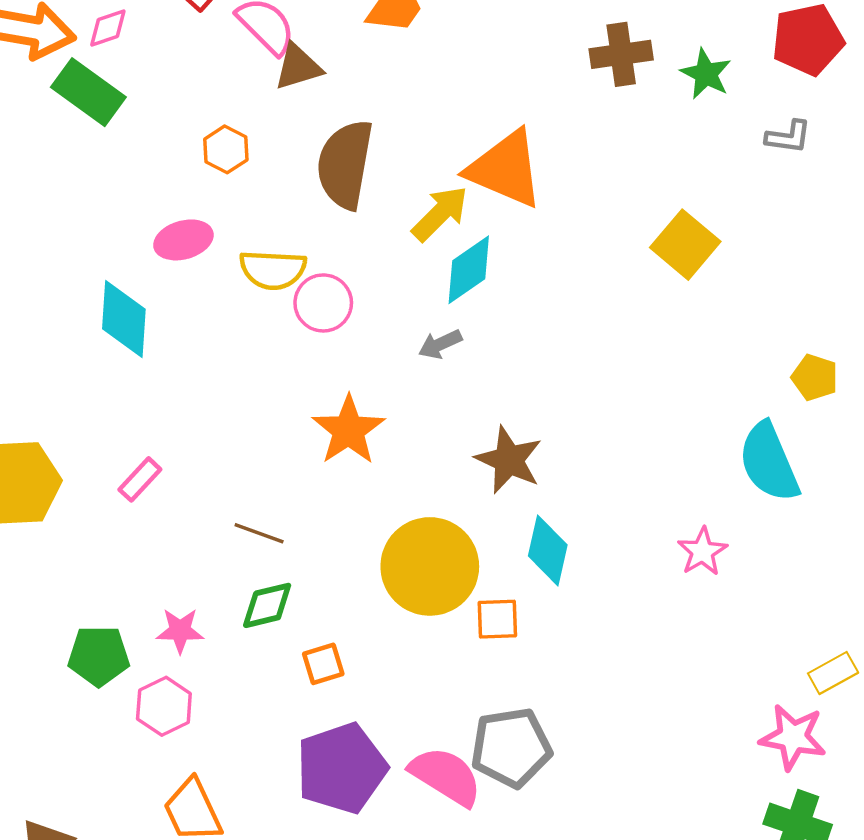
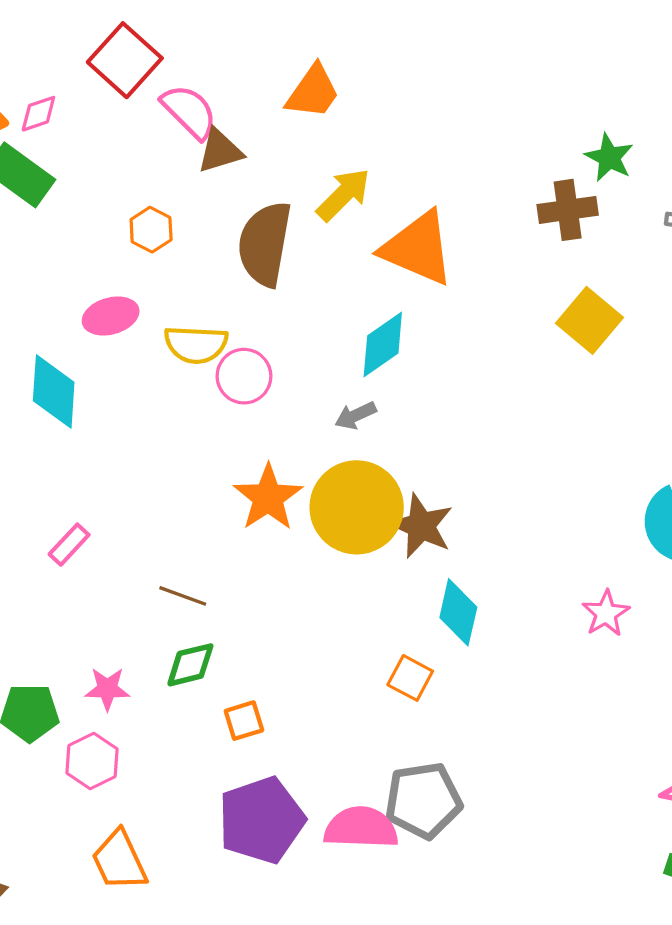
brown cross: (621, 54) -> (568, 210), moved
yellow arrow: (440, 214) -> (343, 195), moved
yellow circle: (430, 566) -> (357, 507), moved
orange square: (497, 619) -> (410, 678), turned 30
pink semicircle: (446, 776) -> (361, 828), turned -30

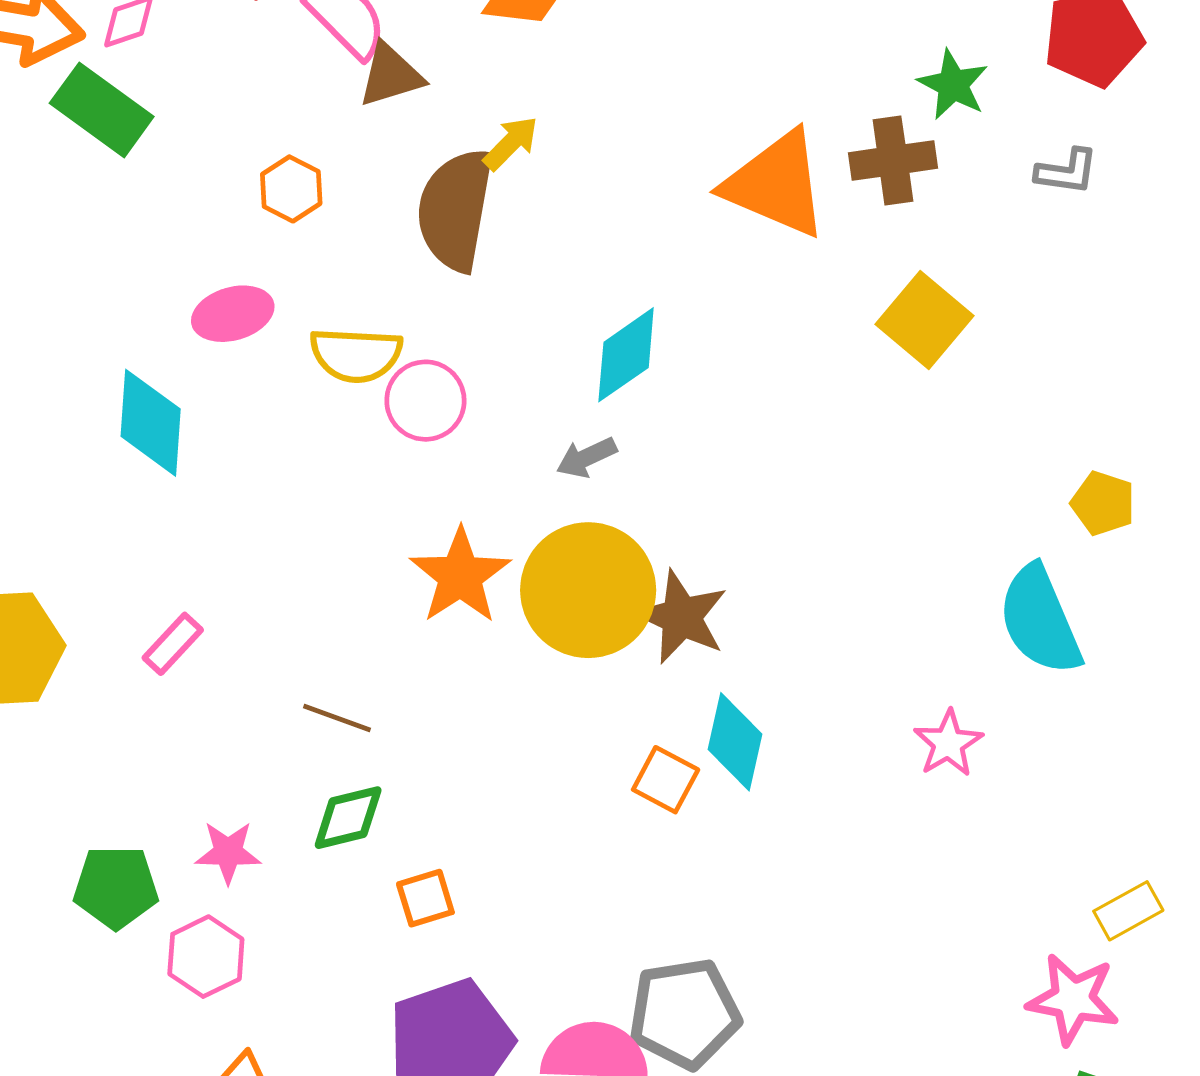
yellow arrow: (343, 195) -> (511, 143), moved, size x0.7
orange triangle: (418, 248) -> (776, 184), moved
orange square: (410, 678) -> (666, 780), moved

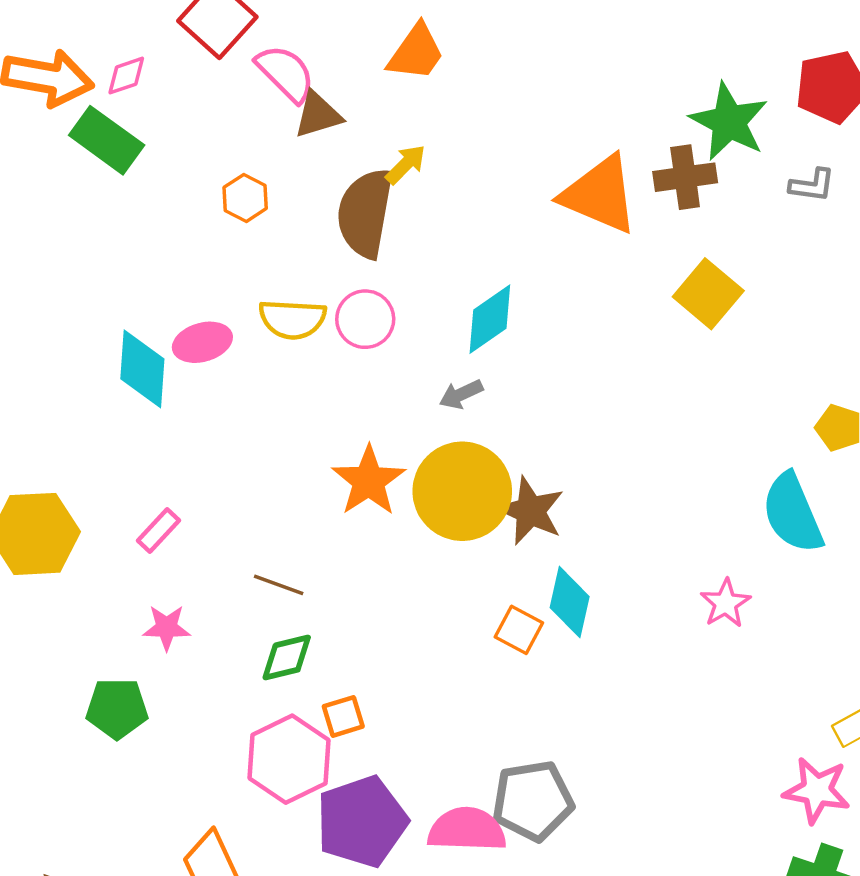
green star: (953, 85) -> (729, 122), size x1.5
pink ellipse: (233, 314) -> (202, 342), moved
pink circle: (425, 401) -> (365, 319), moved
pink star: (228, 852) -> (167, 628), moved
pink hexagon: (206, 957) -> (289, 759), moved, size x1.5

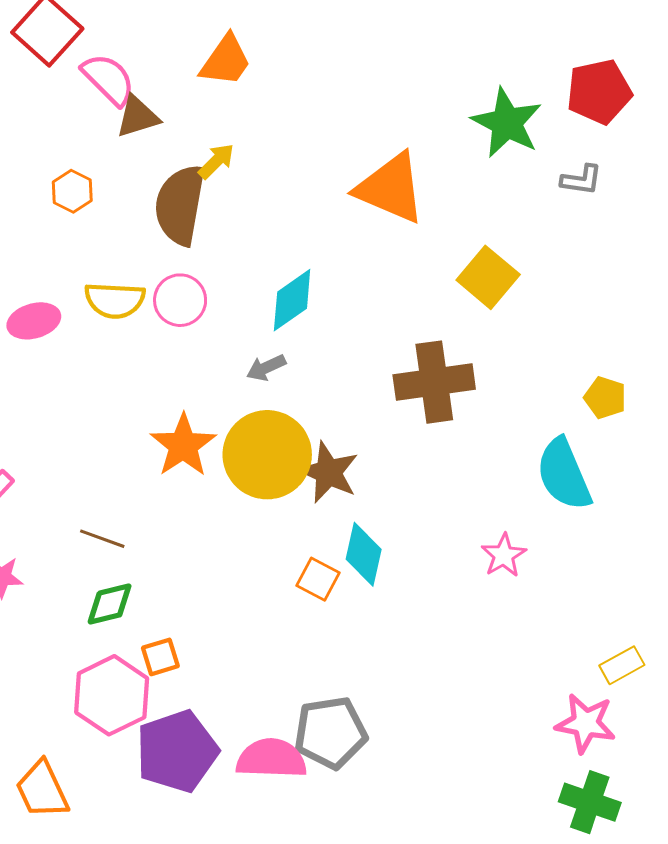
brown cross: (685, 177) -> (434, 382), moved, size x1.4

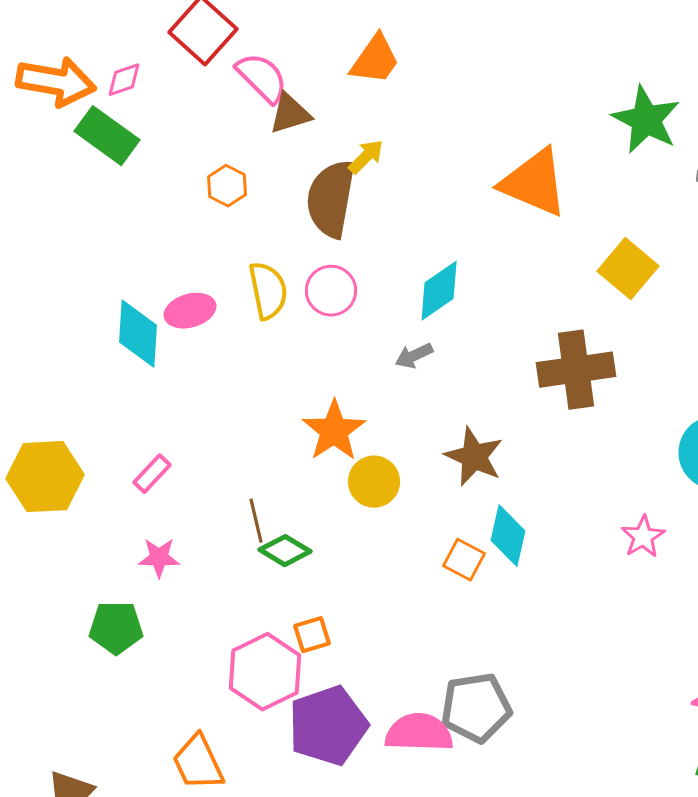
yellow semicircle: (115, 300) -> (268, 291), turned -104
yellow circle: (267, 455) -> (374, 482), moved, size x0.6
brown line: (102, 539) -> (256, 521), turned 57
green diamond: (110, 604) -> (285, 551), moved, turned 45

